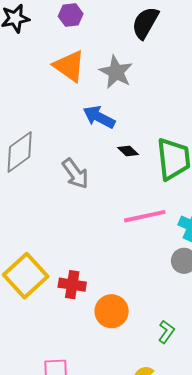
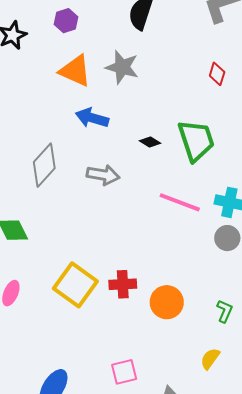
blue arrow: (99, 117) -> (92, 118), moved
gray arrow: (75, 174) -> (103, 175), turned -32
pink line: (145, 216) -> (180, 202), turned 45

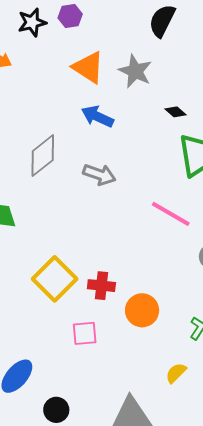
purple hexagon: (66, 21) -> (70, 16), moved
black diamond: (150, 142) -> (175, 112), moved
pink square: (124, 372) -> (85, 333), moved

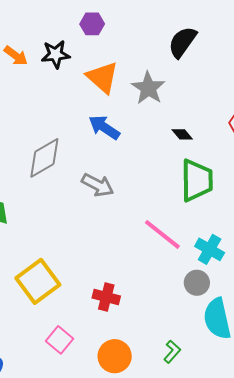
black star: (32, 22) -> (56, 54), moved
red cross: (101, 286) -> (106, 297), moved
orange circle: (142, 310) -> (115, 356), moved
pink square: (85, 333) -> (60, 340), turned 36

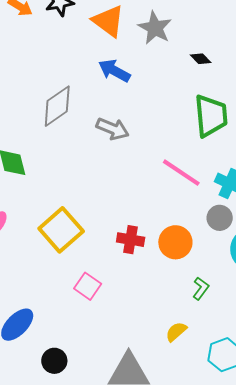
black diamond: (182, 134) -> (201, 59), moved
orange circle: (115, 356) -> (175, 242), moved

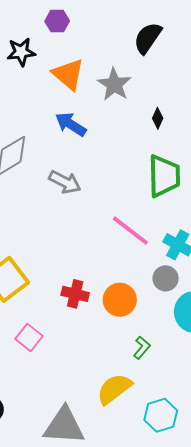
black diamond: (201, 59) -> (158, 118), turned 65
yellow semicircle: (176, 332) -> (114, 389), size x1.6

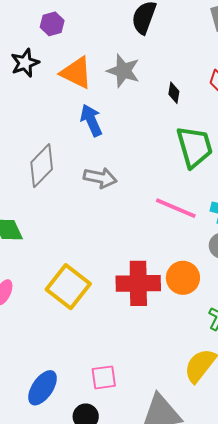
blue arrow: (71, 124) -> (91, 120), turned 48
red cross: (75, 294) -> (138, 283), size x1.6
pink square: (29, 337) -> (104, 377), moved, turned -32

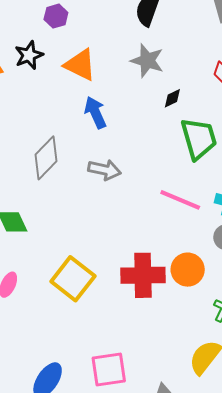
gray star: (123, 71) -> (147, 61), moved
black diamond: (174, 93) -> (172, 98), moved, turned 55
pink square: (104, 377) -> (109, 369), size x1.4

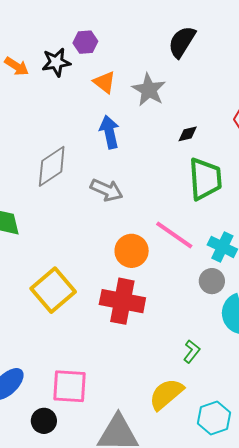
purple hexagon: (56, 16) -> (85, 42), moved
gray star: (147, 61) -> (149, 90), moved
orange triangle: (80, 65) -> (104, 82), size x0.7
orange circle: (188, 270) -> (132, 251), moved

